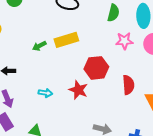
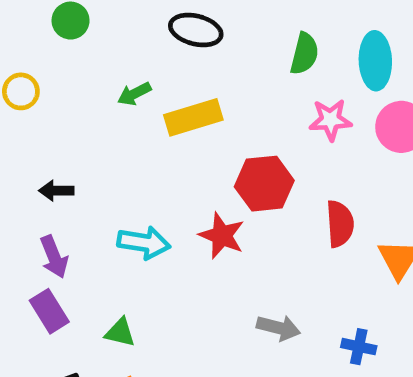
green arrow: (39, 46) -> (134, 94), moved
cyan arrow: (45, 93) -> (144, 243), size x1.5

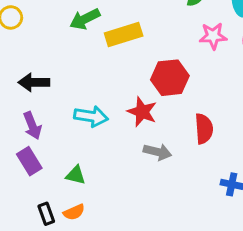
green arrow: (134, 94) -> (85, 19), size x1.4
black arrow: (56, 191) -> (34, 82), size x1.4
red semicircle: (340, 224) -> (204, 129), moved
gray arrow: (278, 328) -> (158, 152), moved

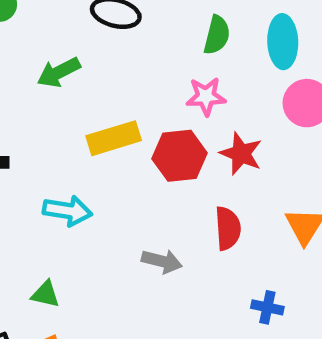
yellow rectangle: (124, 34) -> (114, 138), moved
pink star: (213, 36) -> (206, 96), moved
red star: (142, 112) -> (241, 154), moved

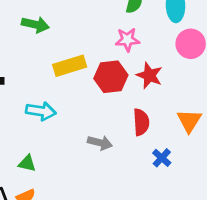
green arrow: (59, 72) -> (35, 25), turned -140
blue cross: (267, 307) -> (162, 158), moved, turned 30

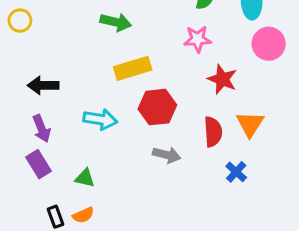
green arrow: (35, 25) -> (116, 22), moved
red hexagon: (111, 77) -> (157, 107), moved
orange triangle: (189, 121) -> (250, 124), moved

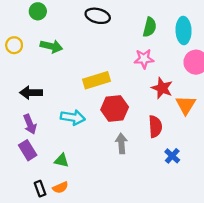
green arrow: (116, 22) -> (51, 46), moved
orange triangle: (250, 124) -> (186, 105), moved
gray arrow: (167, 155) -> (121, 143), turned -108

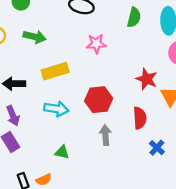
pink star: (144, 59) -> (96, 44), moved
yellow rectangle: (97, 80) -> (55, 71), moved
green triangle: (62, 160) -> (62, 152), moved

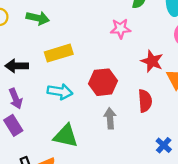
pink star: (96, 44) -> (121, 29), moved
blue cross: (157, 148) -> (164, 145), moved
green triangle: (62, 152) -> (66, 136), size x1.6

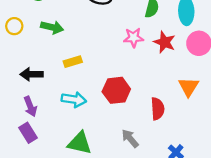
yellow rectangle: (59, 53) -> (73, 62), size x0.7
red star: (152, 61) -> (164, 42), moved
gray arrow: (110, 118) -> (130, 138), moved, turned -36

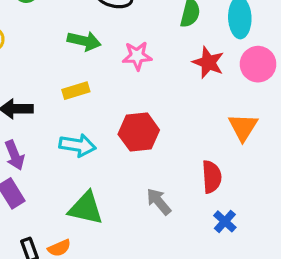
green arrow: (52, 27) -> (84, 41), moved
pink star: (134, 38) -> (137, 56), moved
red semicircle: (158, 109) -> (212, 177), moved

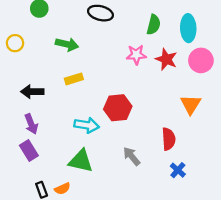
green arrow: (84, 41) -> (67, 44), moved
pink star: (137, 56) -> (136, 55), moved
cyan arrow: (78, 145) -> (87, 125), moved

